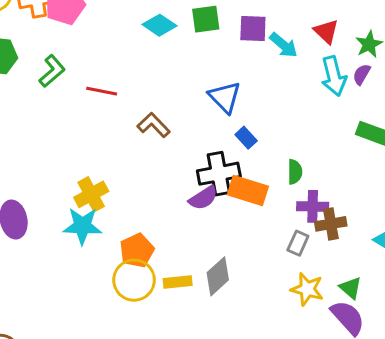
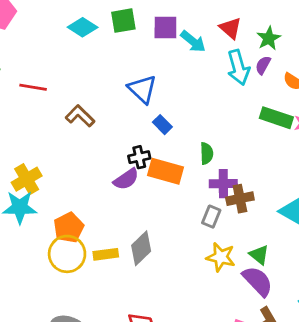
black cross: (219, 174) -> (139, 157), size x0.6

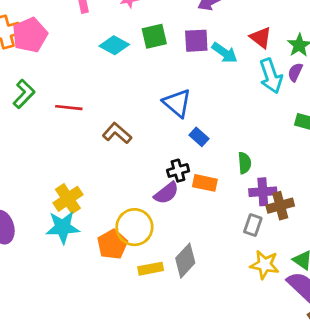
orange rectangle: (165, 171) -> (205, 183), size x0.7
yellow circle: (67, 254) -> (134, 227), moved

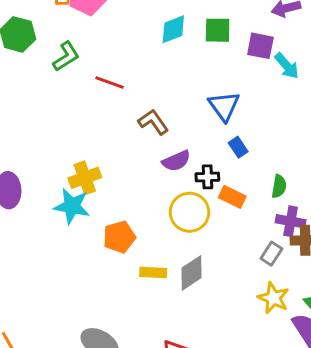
cyan diamond: (114, 45) -> (173, 29), turned -64
purple semicircle: (166, 193) -> (176, 161), moved
yellow circle: (134, 227) -> (189, 212), moved

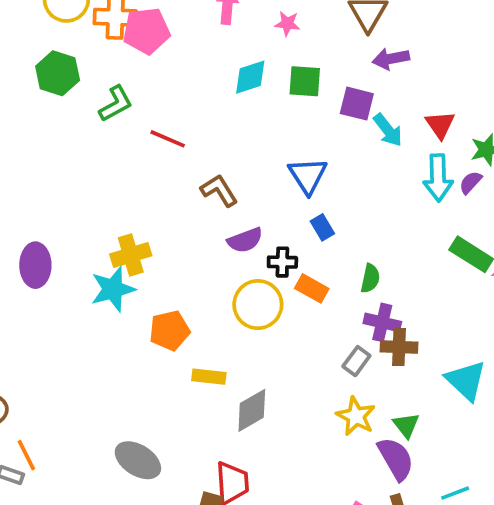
cyan star: (72, 206) -> (113, 289), turned -30
gray diamond: (191, 273) -> (252, 410), moved

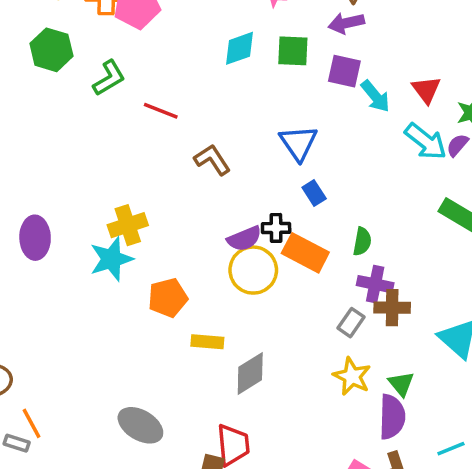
purple arrow: (391, 59) -> (346, 23), moved
cyan arrow: (438, 178) -> (426, 141), turned -48
purple semicircle: (245, 240) -> (244, 239), moved
orange rectangle: (312, 288) -> (305, 253), size x1.4
purple semicircle: (396, 459) -> (392, 417), turned 33

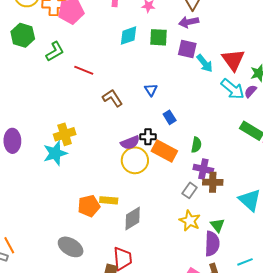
red triangle: (426, 90) -> (233, 60), size x1.4
blue triangle: (298, 143) -> (151, 90), moved, size x0.6
orange pentagon: (168, 298) -> (89, 206), moved

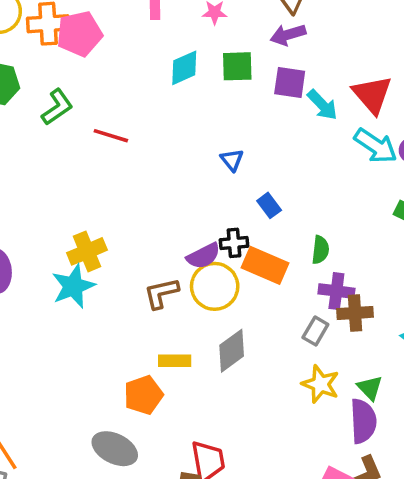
brown L-shape: (113, 98) -> (161, 293), moved, turned -65
orange pentagon: (89, 206) -> (143, 395), moved
gray diamond: (133, 218) -> (232, 351), moved

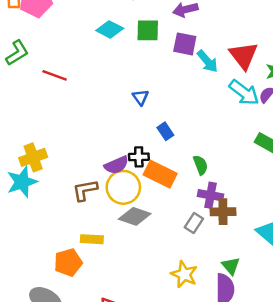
cyan diamond: (184, 68) -> (110, 29), turned 48
green semicircle: (320, 250) -> (200, 165), turned -30
gray diamond: (232, 351) -> (135, 216), moved, turned 52
yellow star: (320, 384) -> (184, 274), moved

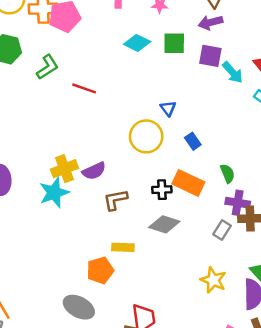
black cross: (139, 157) -> (162, 190), moved
purple semicircle: (116, 165) -> (94, 171), moved
yellow circle: (123, 187) -> (146, 136), moved

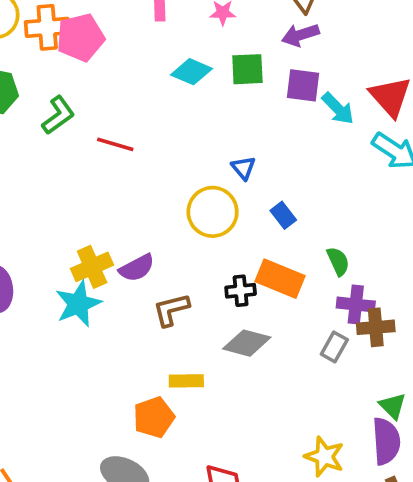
yellow star: (213, 280) -> (324, 457), moved

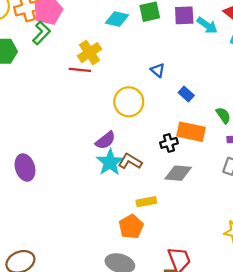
green L-shape: (58, 115) -> (41, 33), moved
yellow circle: (213, 212) -> (129, 102), moved
yellow cross: (92, 267) -> (90, 53), moved
cyan star: (78, 304) -> (110, 162), moved
brown L-shape: (171, 310) -> (130, 161), turned 55

